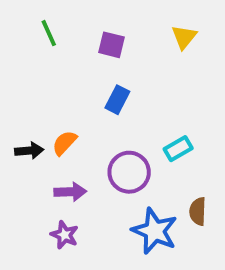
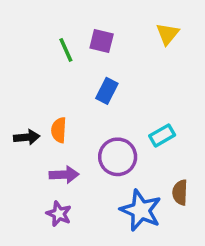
green line: (49, 33) -> (66, 50), moved
orange semicircle: (64, 143) -> (59, 130), turned -40

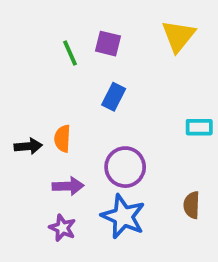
yellow triangle: (168, 34) -> (178, 36), size x1.4
cyan rectangle: (162, 135) -> (199, 127), moved, turned 30
blue star: (141, 210) -> (123, 216), moved

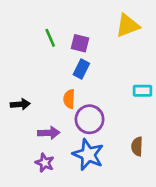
yellow triangle: (178, 36) -> (128, 26), turned 30
purple square: (108, 44) -> (80, 43), moved
orange semicircle: (62, 139) -> (69, 99), moved

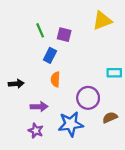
blue rectangle: (81, 69) -> (50, 55), moved
purple circle: (90, 119) -> (88, 98), moved
brown semicircle: (137, 146) -> (110, 117), turned 64
blue star: (88, 155) -> (71, 124), turned -30

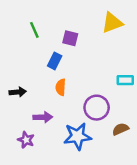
green line: (40, 30) -> (34, 30), moved
purple star: (36, 131) -> (26, 140), moved

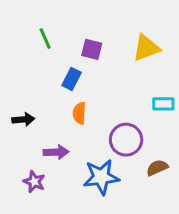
yellow triangle: (112, 23) -> (146, 48), moved

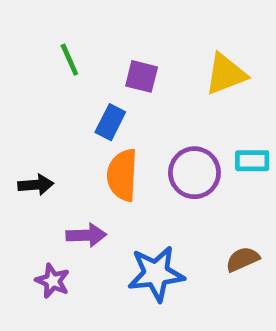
orange semicircle: (79, 113) -> (122, 175), size x1.5
purple circle: (126, 140) -> (194, 173), moved

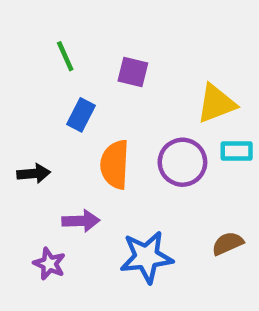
yellow triangle: (226, 74) -> (216, 104), moved
blue rectangle: (110, 122) -> (81, 115), moved

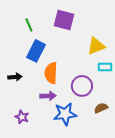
purple square: (133, 72) -> (64, 20), moved, size x1.5
blue rectangle: (81, 115) -> (36, 51), size x1.5
purple circle: (182, 162) -> (82, 86), moved
purple arrow: (81, 221) -> (48, 96), moved

